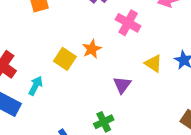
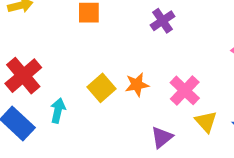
pink cross: (128, 23) -> (185, 90), moved
cyan arrow: (36, 86) -> (58, 111), turned -30

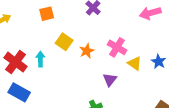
yellow square: (102, 88) -> (64, 42), moved
cyan arrow: (58, 111) -> (40, 59), moved

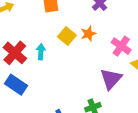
orange star: (87, 51) -> (88, 34), moved
purple triangle: (110, 80) -> (111, 79), size x1.5

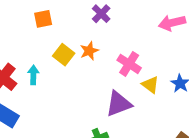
purple triangle: (111, 79) -> (119, 104), turned 30

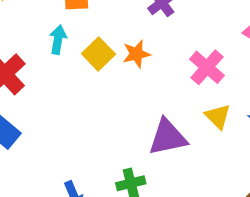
pink cross: (129, 64) -> (207, 67), moved
cyan arrow: (33, 75) -> (58, 40), moved

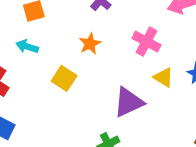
cyan arrow: (58, 40) -> (27, 47), turned -70
yellow square: (98, 54) -> (64, 78), moved

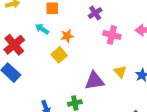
pink cross: (146, 42) -> (112, 35), moved, turned -30
orange star: (90, 44) -> (67, 36), moved

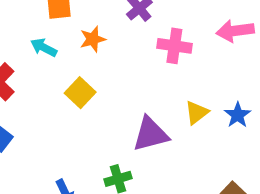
orange star: (67, 36) -> (93, 39), moved
yellow triangle: (120, 72) -> (197, 113), turned 40

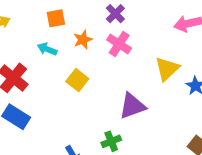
pink cross: (174, 46) -> (119, 44), moved, turned 30
yellow triangle: (197, 113) -> (167, 69), moved, size x1.4

